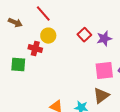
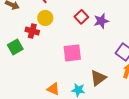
green square: (18, 65) -> (15, 47), turned -35
pink square: (104, 71) -> (72, 53), moved

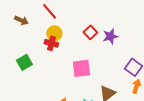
red cross: (32, 31) -> (51, 43), moved

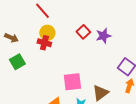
brown arrow: (21, 20) -> (11, 38), moved
pink square: (81, 68) -> (72, 82), moved

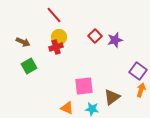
red cross: (44, 43) -> (56, 47), turned -32

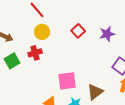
purple star: (115, 40) -> (107, 34), moved
red cross: (56, 47) -> (35, 53), moved

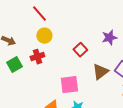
red square: (78, 31) -> (80, 50), moved
brown triangle: (95, 92) -> (100, 72), moved

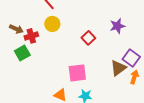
red cross: (37, 57) -> (31, 36), moved
brown triangle: (100, 72) -> (118, 68), moved

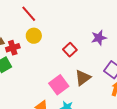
brown triangle: (118, 68) -> (83, 78), moved
pink square: (77, 73) -> (59, 85), turned -30

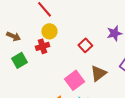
red cross: (13, 48) -> (42, 46), moved

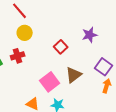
red cross: (42, 46) -> (18, 56), moved

